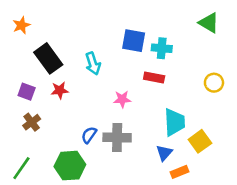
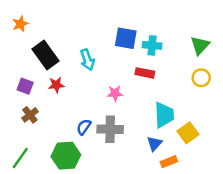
green triangle: (209, 23) -> (200, 45), moved, turned 42

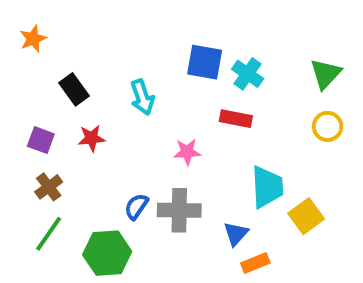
cyan cross: (152, 45) -> (248, 74), turned 30
black rectangle: (45, 55) -> (74, 89), size x0.7
blue triangle: (154, 144) -> (236, 234), moved
green line: (20, 158) -> (49, 234), moved
orange rectangle: (169, 162) -> (255, 263), moved

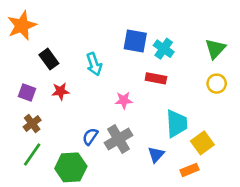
orange star: (33, 39) -> (22, 25), size x1.6
gray cross: (179, 210) -> (119, 139), turned -32
orange rectangle: (255, 263) -> (189, 170), moved

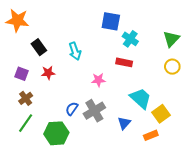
orange star: (22, 25) -> (17, 20), turned 30
blue square: (135, 41) -> (111, 21), moved
cyan trapezoid: (177, 124) -> (141, 98), turned -45

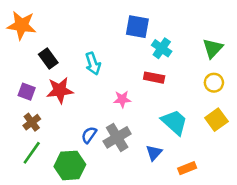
red star: (48, 73) -> (60, 90), size x1.5
yellow square: (161, 114) -> (216, 120), moved

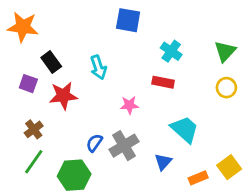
blue square: (137, 27) -> (128, 20), moved
purple square: (27, 92) -> (28, 84), moved
yellow square: (216, 120) -> (229, 167), moved

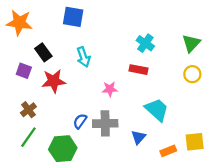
blue square: (128, 20) -> (73, 17), moved
gray cross: (124, 146) -> (105, 123), turned 30
yellow square: (229, 167) -> (195, 142), turned 30

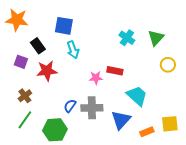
blue square: (73, 17) -> (64, 26), moved
green triangle: (191, 43) -> (156, 38), moved
red rectangle: (138, 70) -> (115, 71), moved
blue triangle: (138, 137) -> (121, 120), size x1.5

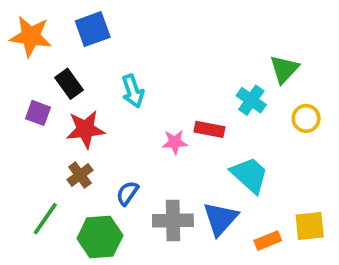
blue square: (64, 26) -> (93, 29), moved, turned -30
cyan cross: (127, 38) -> (251, 100), moved
brown cross: (25, 96) -> (80, 175), moved
gray cross: (92, 108) -> (173, 221), moved

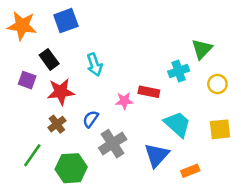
cyan cross: (251, 100) -> (179, 71), turned 36
blue semicircle: (127, 193) -> (91, 119), moved
gray cross: (173, 221) -> (113, 144), moved, turned -32
yellow square: (310, 226) -> (220, 129), moved

